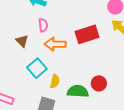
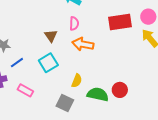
red rectangle: (87, 34) -> (120, 22), moved
cyan square: (37, 68) -> (48, 63), moved

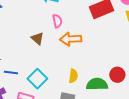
blue line: (17, 63) -> (11, 73), turned 56
cyan square: (48, 63) -> (37, 79), moved

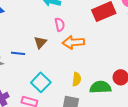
brown triangle: (38, 38) -> (40, 42), turned 32
blue line: (11, 73) -> (18, 53), moved

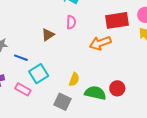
orange arrow: (73, 42) -> (100, 43), moved, turned -30
blue line: (18, 53) -> (21, 58), moved

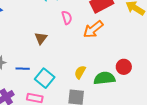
pink semicircle: (71, 22) -> (67, 18), moved
yellow semicircle: (74, 79) -> (80, 72), turned -152

